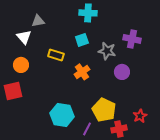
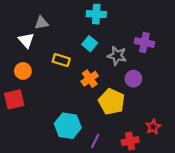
cyan square: (82, 40) -> (90, 44), turned -32
yellow pentagon: (104, 110) -> (112, 102), moved

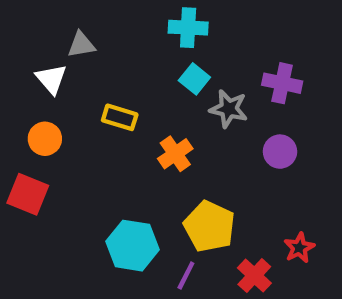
cyan square: (90, 44) -> (194, 79), moved
purple circle: (133, 79) -> (280, 152), moved
red square: (14, 99) -> (28, 194), turned 35
yellow pentagon: (112, 102) -> (209, 226), moved
red cross: (130, 141) -> (254, 276), turned -35

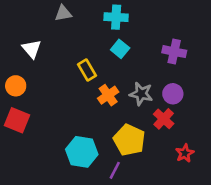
gray triangle: (81, 45) -> (63, 13), moved
gray star: (229, 109) -> (141, 94), moved
yellow rectangle: (120, 117) -> (87, 70), moved, turned 42
orange circle: (45, 139) -> (16, 86), moved
red cross: (254, 276) -> (164, 119), moved

